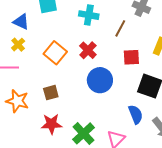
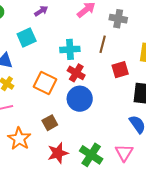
cyan cross: (89, 15) -> (70, 49), moved
blue circle: (100, 80) -> (80, 99), moved
orange star: (17, 101) -> (19, 139), turned 30

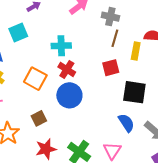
brown line: (103, 44) -> (115, 38), moved

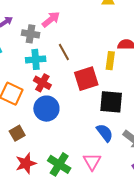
gray cross: (110, 17) -> (31, 34), moved
brown line: (115, 38) -> (64, 52), moved, turned -42
red square: (111, 68) -> (86, 79), size x1.4

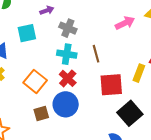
pink arrow: (51, 19) -> (125, 23), moved
black square: (111, 102) -> (130, 113), turned 30
brown square: (17, 133) -> (41, 113), moved

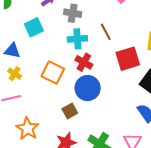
brown square: (41, 113) -> (70, 111), moved

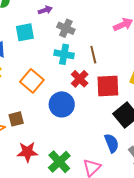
red cross: (84, 62) -> (80, 79), moved
brown square: (70, 111) -> (16, 119), moved

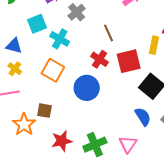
gray cross: (66, 28) -> (77, 12), turned 36
cyan cross: (64, 54) -> (60, 39), moved, turned 30
brown square: (16, 119) -> (45, 111), turned 35
green cross: (59, 162) -> (95, 145), turned 30

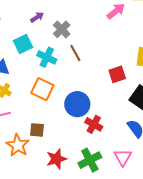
brown line: (108, 33) -> (75, 53), moved
red cross: (100, 59) -> (94, 124), moved
red square: (129, 61) -> (117, 74), size x0.7

